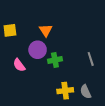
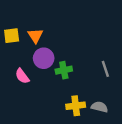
orange triangle: (46, 30) -> (35, 36), moved
gray semicircle: (86, 92) -> (99, 107), turned 128

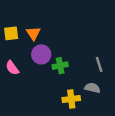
pink semicircle: (22, 76) -> (12, 68), moved
gray semicircle: (99, 107) -> (92, 88), moved

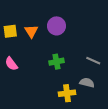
purple circle: (41, 54) -> (56, 26), moved
gray line: (99, 64) -> (93, 61), turned -48

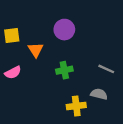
orange triangle: (31, 31) -> (36, 50), moved
pink semicircle: (11, 64) -> (13, 73), turned -80

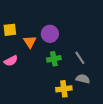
purple circle: (64, 30) -> (50, 34), moved
gray line: (106, 69) -> (80, 58), moved, turned 32

